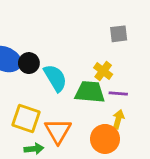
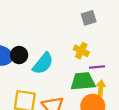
cyan semicircle: (55, 78) -> (43, 63), turned 80
green trapezoid: (90, 92) -> (83, 81), moved

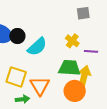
purple line: (97, 67) -> (91, 51), moved
yellow arrow: (101, 88) -> (84, 76), size x1.5

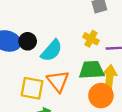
orange triangle: (40, 86) -> (58, 81), moved

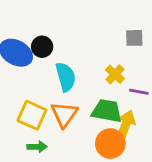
black circle: (28, 41) -> (42, 47), moved
cyan semicircle: (52, 51) -> (66, 77), turned -70

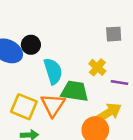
green trapezoid: (107, 111) -> (75, 91), moved
yellow arrow: (126, 125) -> (109, 113), turned 40

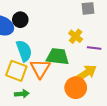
cyan semicircle: (53, 71) -> (24, 51), moved

